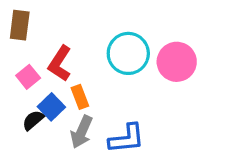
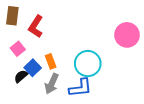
cyan circle: (128, 53) -> (88, 64), moved
pink circle: (177, 62) -> (127, 35), moved
red L-shape: (60, 63) -> (36, 26), moved

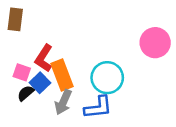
red L-shape: (36, 26) -> (44, 58), moved
pink square: (18, 49) -> (22, 72), moved, turned -32
orange rectangle: (51, 61) -> (62, 75), size x1.6

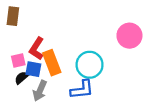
pink square: (22, 72) -> (18, 60), turned -32
blue square: (40, 83) -> (33, 69), turned -35
gray arrow: (63, 102) -> (40, 91), moved

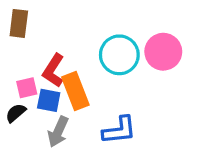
pink circle: (129, 36) -> (163, 52), moved
cyan circle: (90, 65) -> (119, 55), moved
black semicircle: (22, 78) -> (16, 113), moved

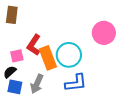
cyan circle: (119, 55) -> (69, 55), moved
blue square: (49, 100) -> (15, 87), moved

